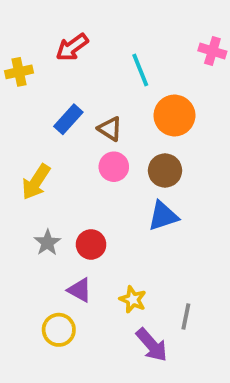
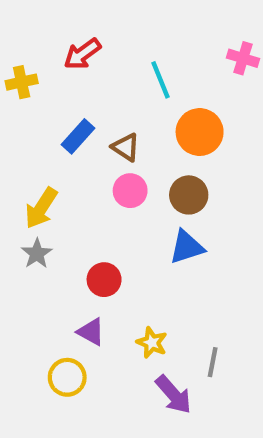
gray star: (47, 243) -> (37, 254), moved

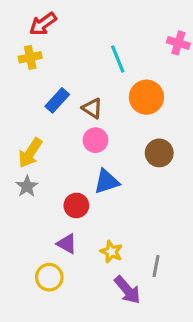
red arrow: (82, 54) -> (43, 24), moved
yellow cross: (22, 82) -> (30, 57), moved
brown circle: (189, 195) -> (159, 153), moved
blue triangle: (187, 247) -> (107, 182), moved

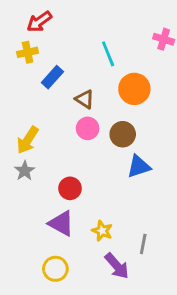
blue rectangle: (57, 100) -> (52, 77), moved
brown circle: (159, 153) -> (123, 134), moved
blue triangle: (107, 182) -> (139, 166), moved
purple triangle: (67, 244) -> (61, 223), size x1.4
yellow circle: (49, 277) -> (55, 269), moved

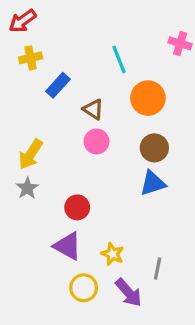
red arrow: (39, 22) -> (23, 21), moved
brown circle: (123, 134) -> (154, 148), moved
yellow circle: (55, 269) -> (84, 288), moved

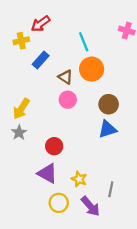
red arrow: (23, 21) -> (41, 24), moved
orange circle: (148, 98) -> (92, 69), moved

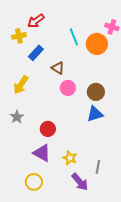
orange circle: (92, 69) -> (97, 44), moved
pink circle: (68, 100) -> (68, 88), moved
yellow arrow: (21, 109) -> (21, 85), moved
yellow circle: (59, 203) -> (34, 182), moved

